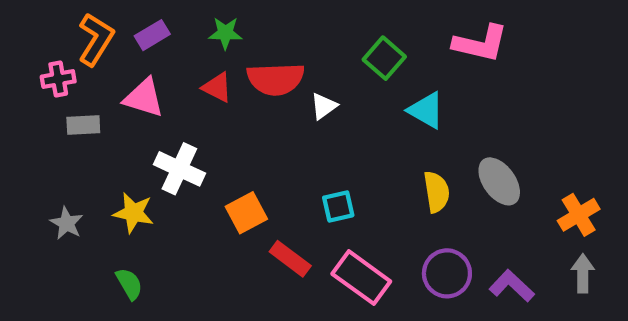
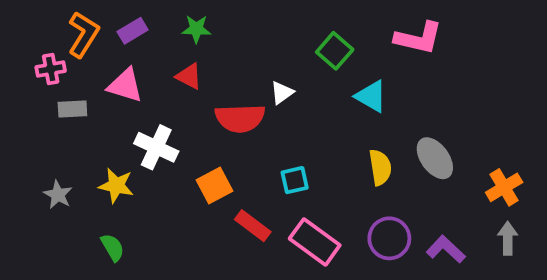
red semicircle: (276, 79) -> (240, 118), moved

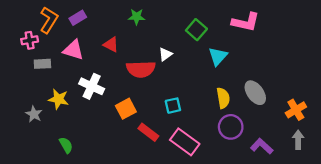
green star: (196, 29) -> (137, 17), moved
cyan triangle: (371, 96) -> (218, 56), turned 42
yellow star: (116, 186) -> (58, 99), moved
purple circle: (389, 238) -> (231, 127), moved

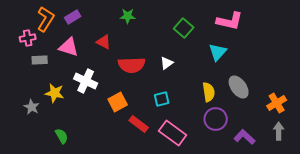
white triangle: (165, 54) -> (167, 63), moved
cyan triangle: (218, 56) -> (218, 52), moved

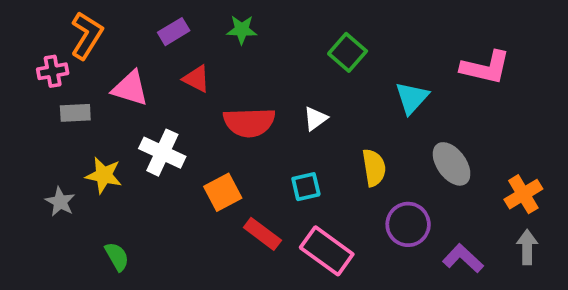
purple rectangle: (73, 17) -> (174, 32), moved
pink L-shape: (230, 21) -> (486, 67), moved
yellow semicircle: (209, 92) -> (374, 168), moved

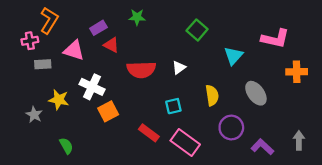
purple rectangle: (174, 32) -> (98, 28), moved
orange square: (223, 192) -> (108, 111), moved
orange cross: (523, 194) -> (297, 72), moved, turned 30

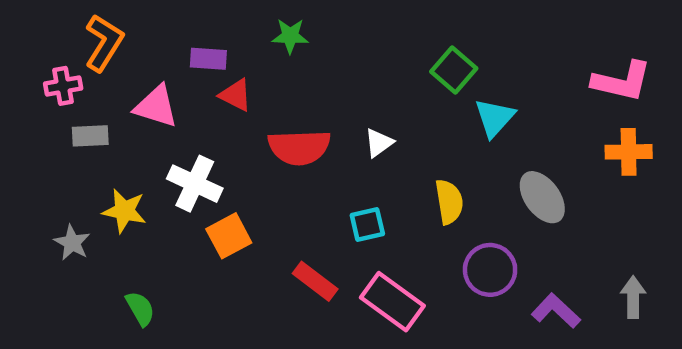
purple rectangle: (98, 28) -> (208, 59), turned 35
green square: (197, 30) -> (454, 70), moved
pink L-shape: (275, 39) -> (622, 81), moved

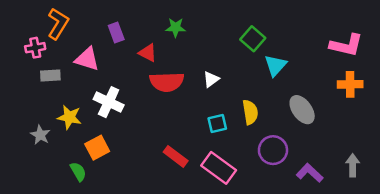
green star: (290, 36) -> (176, 27), moved
purple rectangle: (208, 59) -> (116, 33), turned 66
red triangle: (236, 95) -> (148, 53), moved
cyan square: (367, 224) -> (217, 124), moved
orange square: (229, 236) -> (97, 148), moved

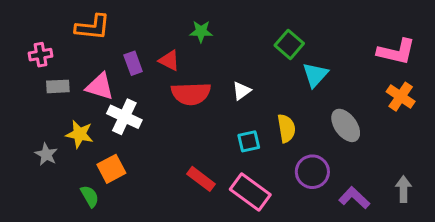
orange L-shape: (58, 24) -> (93, 27), moved, turned 64
purple rectangle: (116, 33) -> (133, 63), moved
pink triangle: (87, 59) -> (100, 86), moved
orange cross: (350, 84) -> (401, 97), turned 35

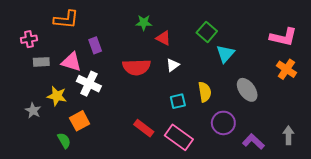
red triangle: (169, 60) -> (163, 38), moved

